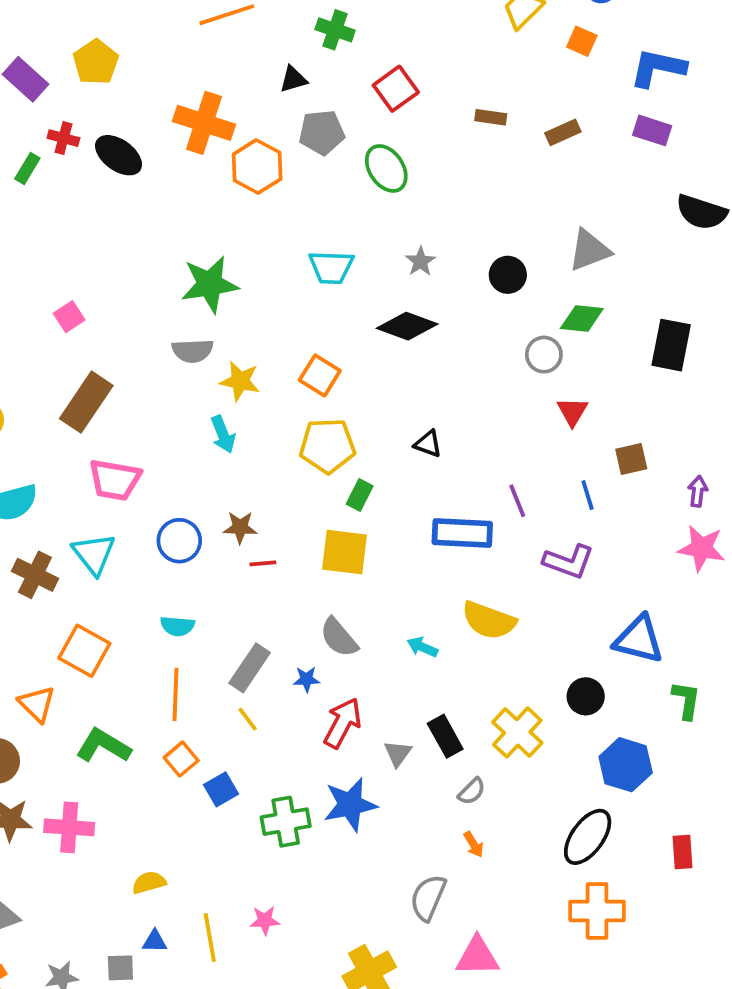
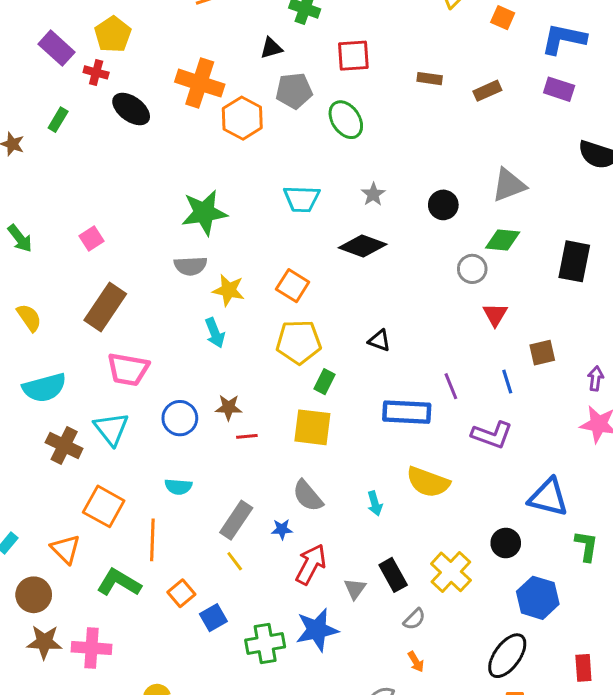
red square: (396, 89) -> (353, 56), turned 32
red cross: (63, 138) -> (96, 72), moved
cyan arrow: (422, 647) -> (375, 503), turned -130
orange line: (176, 694) -> (152, 540), moved

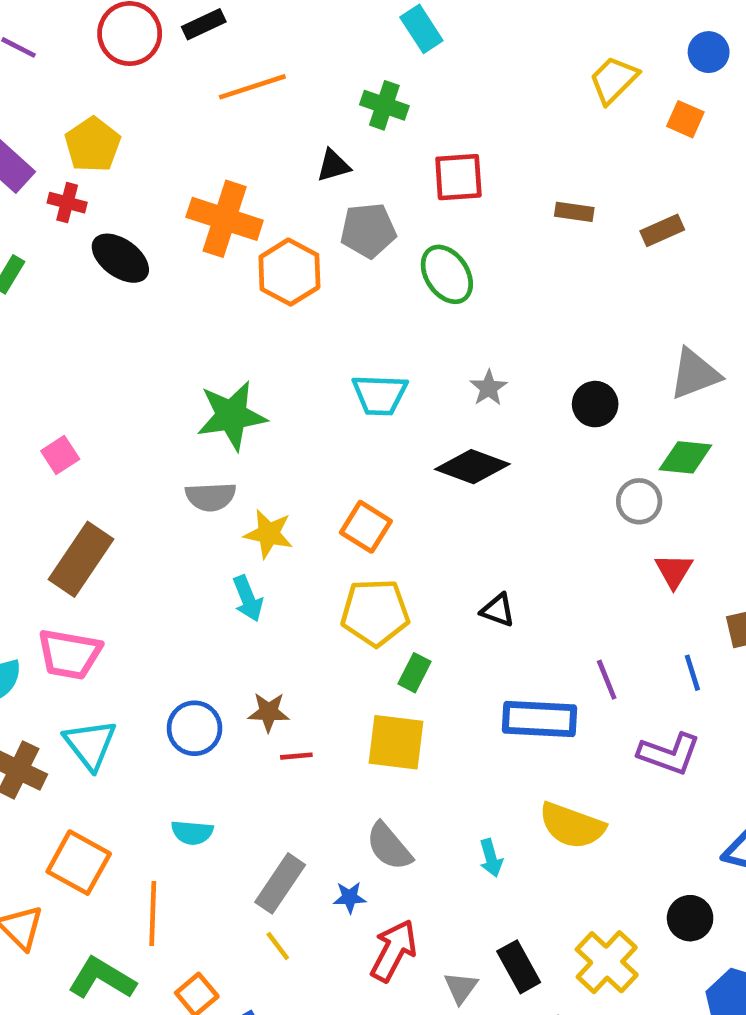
pink trapezoid: (128, 369) -> (69, 654), moved

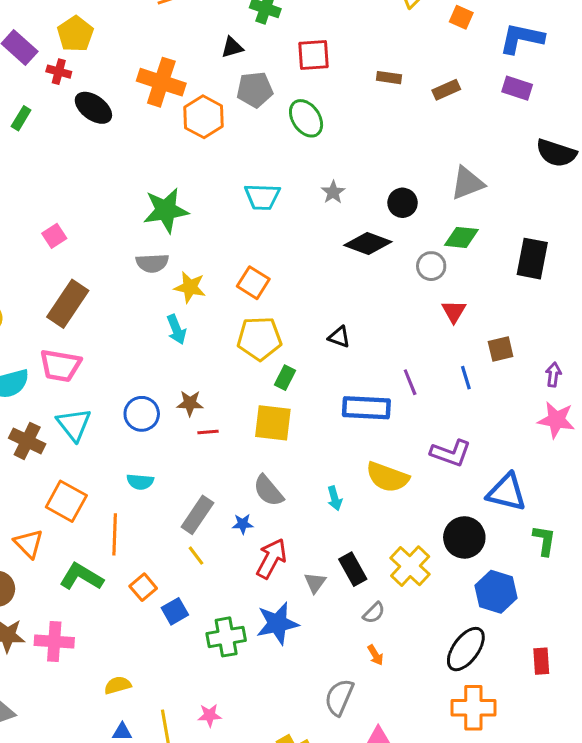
black diamond: (472, 467) -> (368, 243), moved
purple L-shape: (669, 754) -> (451, 453), moved
black circle: (690, 918) -> (464, 537), size x1.4

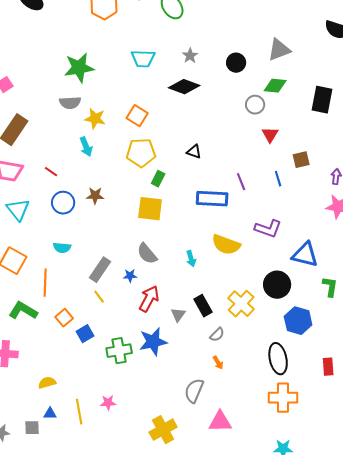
black diamond: (368, 243) -> (184, 87), moved
red line: (208, 432) -> (51, 172), moved, turned 40
black ellipse: (466, 649) -> (278, 359), turned -48

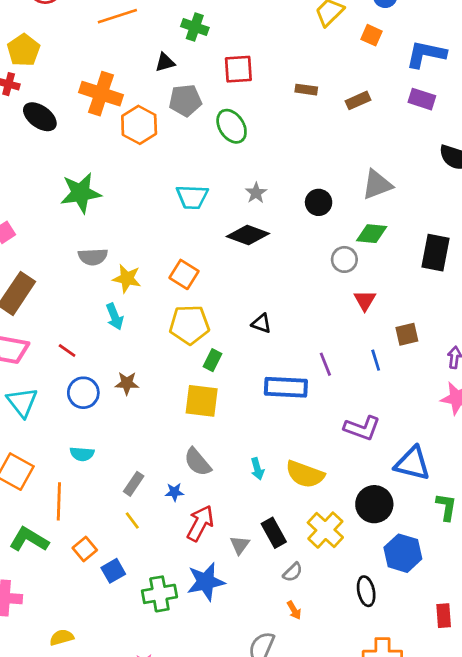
green star: (79, 68) -> (81, 193), moved
yellow semicircle: (226, 245) -> (305, 474), moved
gray rectangle: (100, 270) -> (134, 484), size x0.7
black ellipse: (278, 359) -> (366, 591), moved, size x0.7

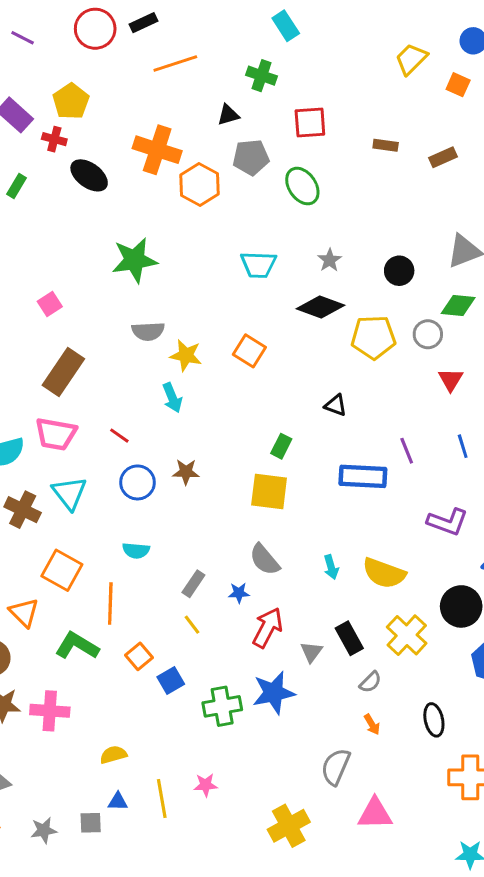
yellow pentagon: (189, 325) -> (373, 337), moved
black ellipse: (366, 591) -> (434, 720), moved

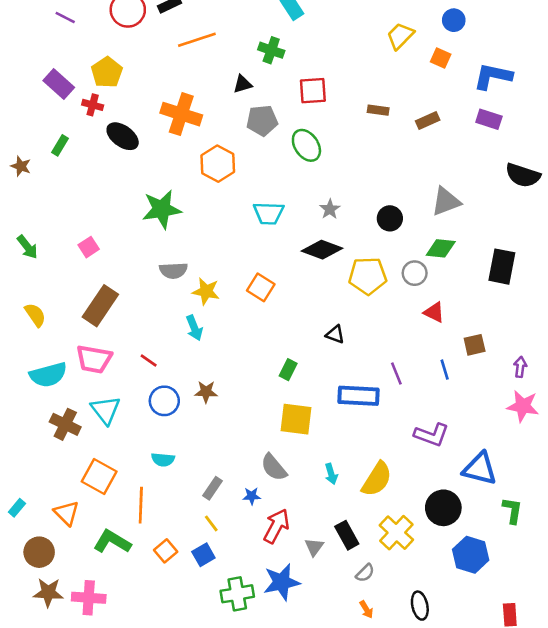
orange hexagon: (200, 185) -> (218, 164), moved
red triangle: (451, 380) -> (434, 312), turned -35
yellow square: (269, 492) -> (296, 419), moved
yellow semicircle: (384, 573) -> (377, 479), turned -78
blue square: (171, 681) -> (203, 555), moved

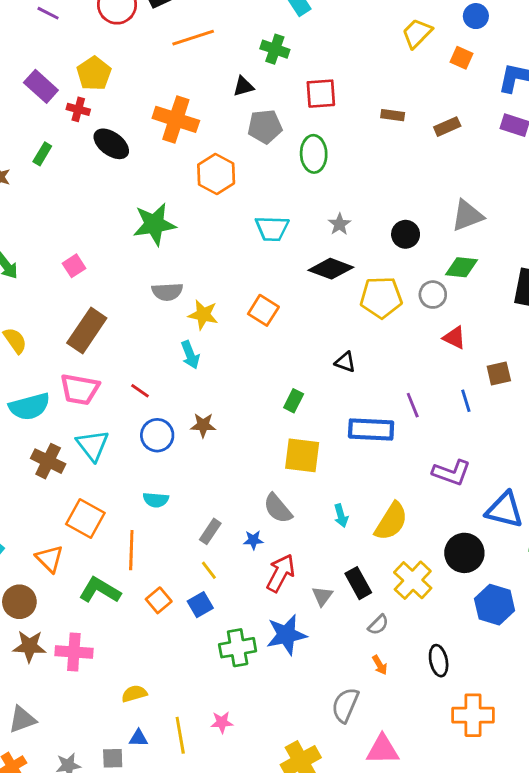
green ellipse: (306, 145) -> (314, 154), turned 32

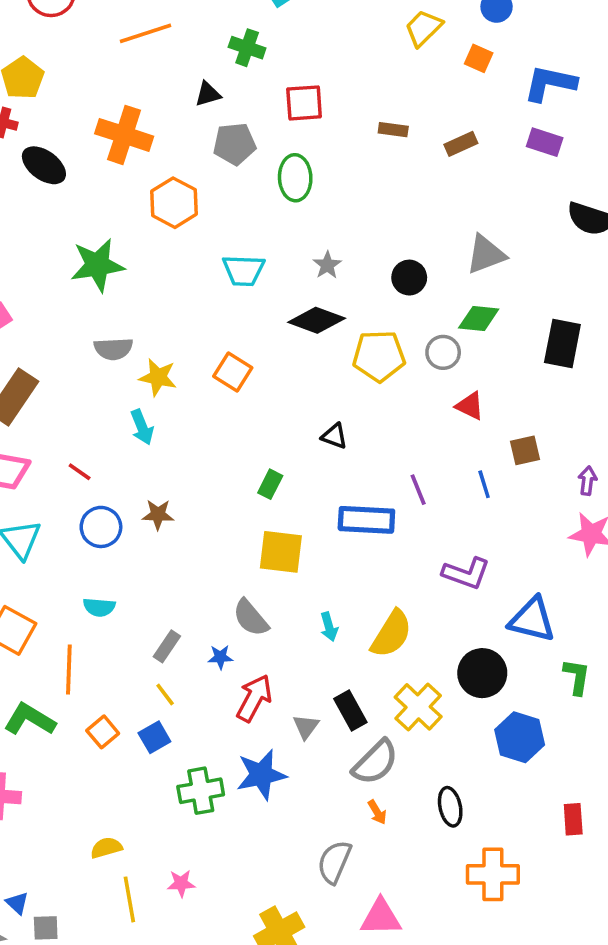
gray semicircle: (378, 625) -> (375, 762), size x1.8
yellow semicircle: (134, 694) -> (106, 848), moved
blue triangle: (139, 738) -> (17, 903), moved, turned 42

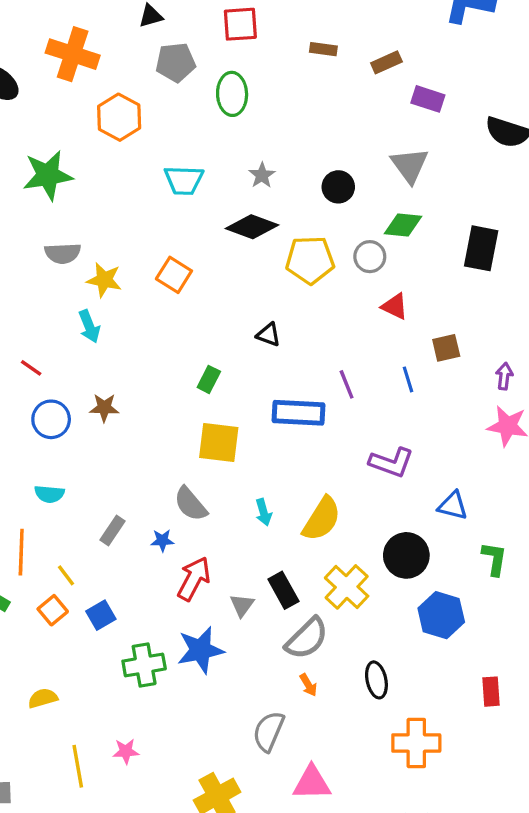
purple rectangle: (545, 142) -> (428, 99), moved
gray triangle: (486, 254) -> (410, 165), turned -45
blue triangle: (532, 620) -> (453, 506), size x0.7
yellow line: (165, 694) -> (66, 575), moved
yellow semicircle: (106, 848) -> (43, 698), moved

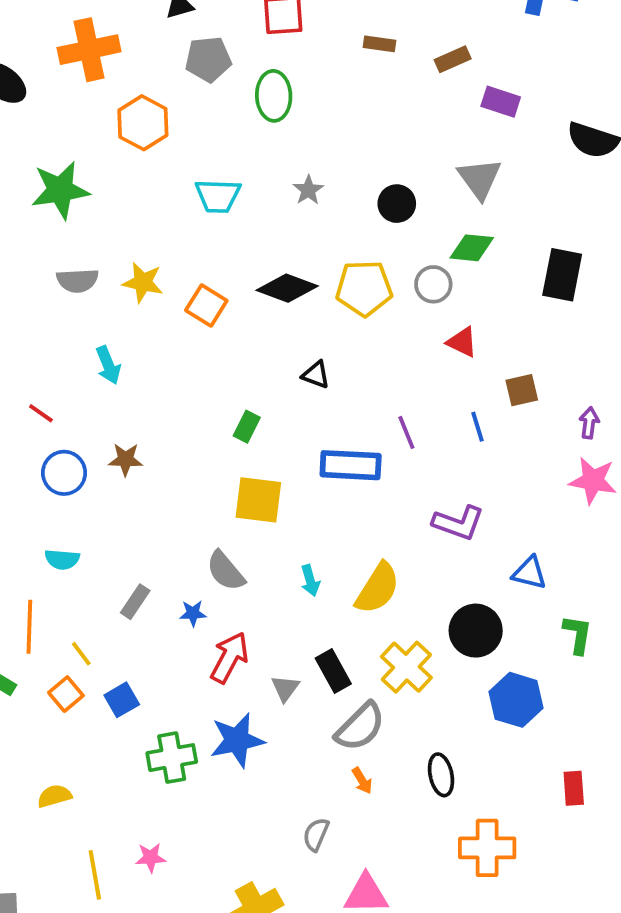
orange cross: (73, 54) -> (89, 50), turned -30
black diamond: (252, 227) -> (287, 288), moved
yellow star: (104, 280) -> (143, 282), moved
gray semicircle: (269, 731) -> (316, 834), size x0.7

